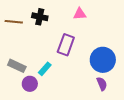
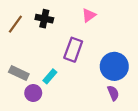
pink triangle: (80, 14) -> (89, 15), turned -32
brown line: (14, 22) -> (15, 24), turned -60

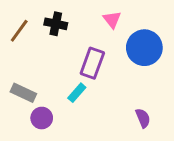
pink triangle: (89, 15) -> (112, 20), turned -32
blue circle: (114, 66) -> (144, 48), moved
cyan rectangle: (50, 76) -> (77, 93), moved

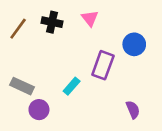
pink triangle: (112, 20) -> (90, 18), moved
blue circle: (144, 48) -> (134, 44), size x0.7
purple rectangle: (92, 63) -> (103, 65), moved

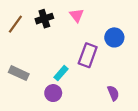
black cross: (52, 22) -> (44, 19), turned -30
purple circle: (39, 110) -> (53, 93), moved

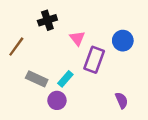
pink triangle: (77, 15) -> (77, 38), moved
brown line: (15, 24) -> (16, 47), moved
gray rectangle: (19, 73) -> (37, 79), moved

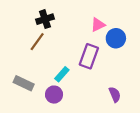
pink triangle: (77, 38) -> (98, 25), moved, turned 42
brown line: (16, 47) -> (37, 42), moved
gray rectangle: (37, 79) -> (24, 83), moved

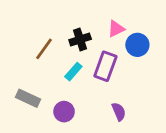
black cross: (45, 19) -> (80, 40), moved
cyan rectangle: (62, 74) -> (73, 72), moved
purple semicircle: (115, 95) -> (119, 112), moved

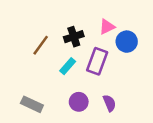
gray rectangle: (28, 98) -> (32, 104), moved
purple circle: (64, 112) -> (79, 102), moved

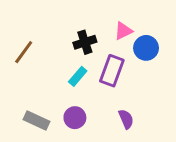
brown line: (41, 45) -> (24, 52), moved
purple circle: (79, 102) -> (75, 118), moved

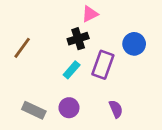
pink triangle: (123, 31) -> (90, 14), moved

